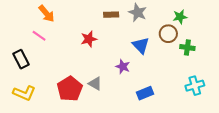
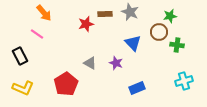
red star: (89, 39) -> (86, 24), moved
gray triangle: (95, 84) -> (90, 63), moved

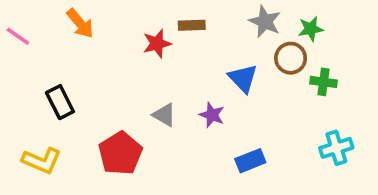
gray star: (130, 12) -> (265, 22), moved
pink line: (37, 34) -> (18, 36), moved
black rectangle: (20, 56) -> (60, 102), moved

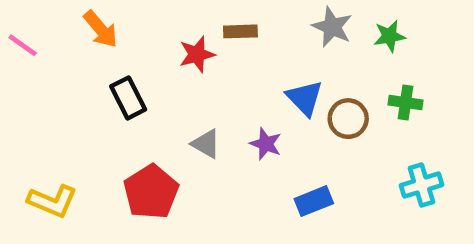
brown circle: (291, 58) -> (348, 119), moved
black rectangle: (60, 102) -> (128, 98), moved

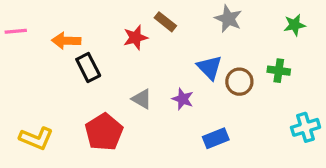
orange arrow: (101, 29) -> (66, 41), moved, turned 132
brown rectangle: (240, 31) -> (165, 22), turned 40
green star: (389, 36) -> (295, 25), moved
pink line: (23, 45) -> (16, 31), turned -40
cyan cross: (422, 185) -> (306, 127), moved

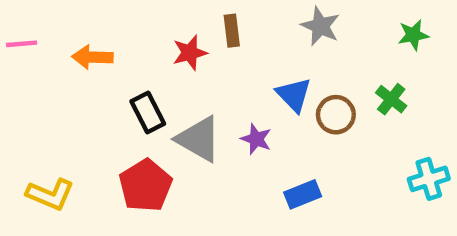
brown rectangle: (165, 22) -> (232, 31), turned 45
black rectangle: (88, 67) -> (148, 112), moved
green cross: (279, 71) -> (391, 99), turned 30
gray triangle: (142, 99) -> (199, 139), size x1.6

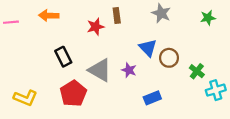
orange arrow: (92, 57) -> (49, 16), moved
green cross: (391, 99) -> (197, 71), moved
black rectangle: (148, 112) -> (63, 57), moved

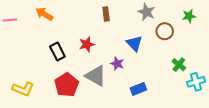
orange arrow: (49, 16) -> (44, 14), turned 30
red star: (96, 27) -> (87, 44), moved
brown circle: (169, 58) -> (165, 31), moved
gray triangle: (100, 70) -> (96, 76), moved

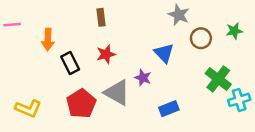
orange arrow: (44, 14) -> (48, 39), moved, turned -120
brown rectangle: (106, 14) -> (101, 17), moved
green star: (189, 16) -> (234, 31), moved
green cross: (179, 65) -> (218, 79), size x1.5

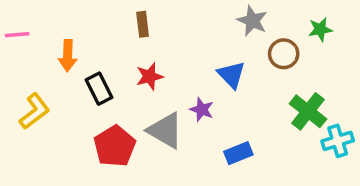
green star: (234, 31) -> (320, 29), moved
yellow L-shape: (28, 109) -> (35, 111), moved, turned -60

